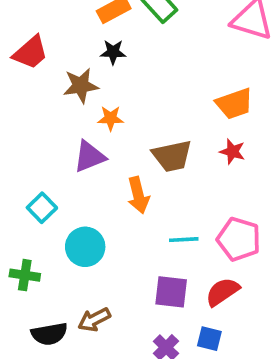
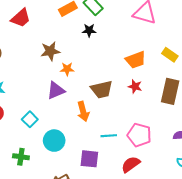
black star: (113, 52) -> (89, 30), moved
red trapezoid: (31, 53) -> (21, 18), moved
purple square: (171, 292) -> (89, 159), moved

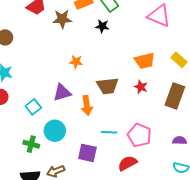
brown star: (50, 51) -> (62, 19), moved
purple triangle: (56, 90) -> (62, 93), moved
green cross: (21, 157) -> (31, 144), moved

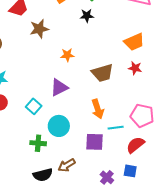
brown star: (62, 19) -> (39, 29), moved
orange arrow: (87, 105) -> (98, 109), moved
cyan line: (109, 132) -> (116, 128), moved

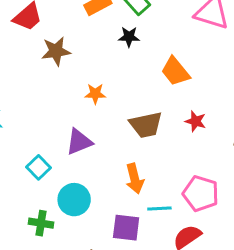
orange trapezoid: (134, 42) -> (175, 71), moved, turned 70

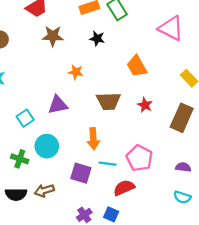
black star: (129, 37) -> (97, 38), moved

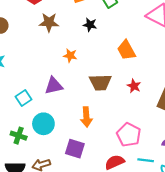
cyan line: (108, 164) -> (146, 160), moved

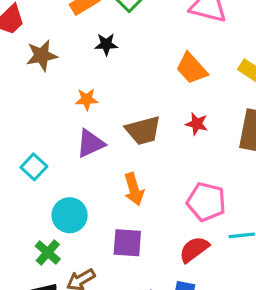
orange trapezoid: (126, 50) -> (192, 68), moved
purple triangle: (54, 86) -> (90, 143), moved
cyan square: (24, 98) -> (34, 167), moved
green cross: (19, 136) -> (48, 253), moved, turned 35

